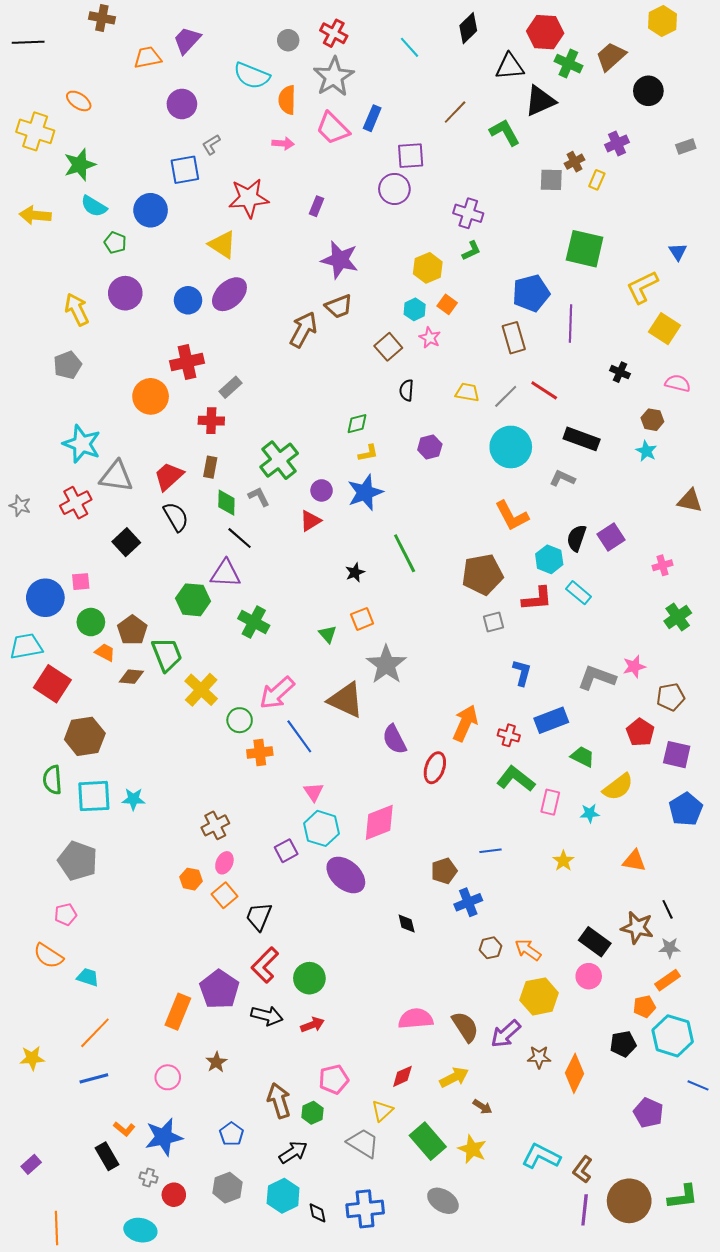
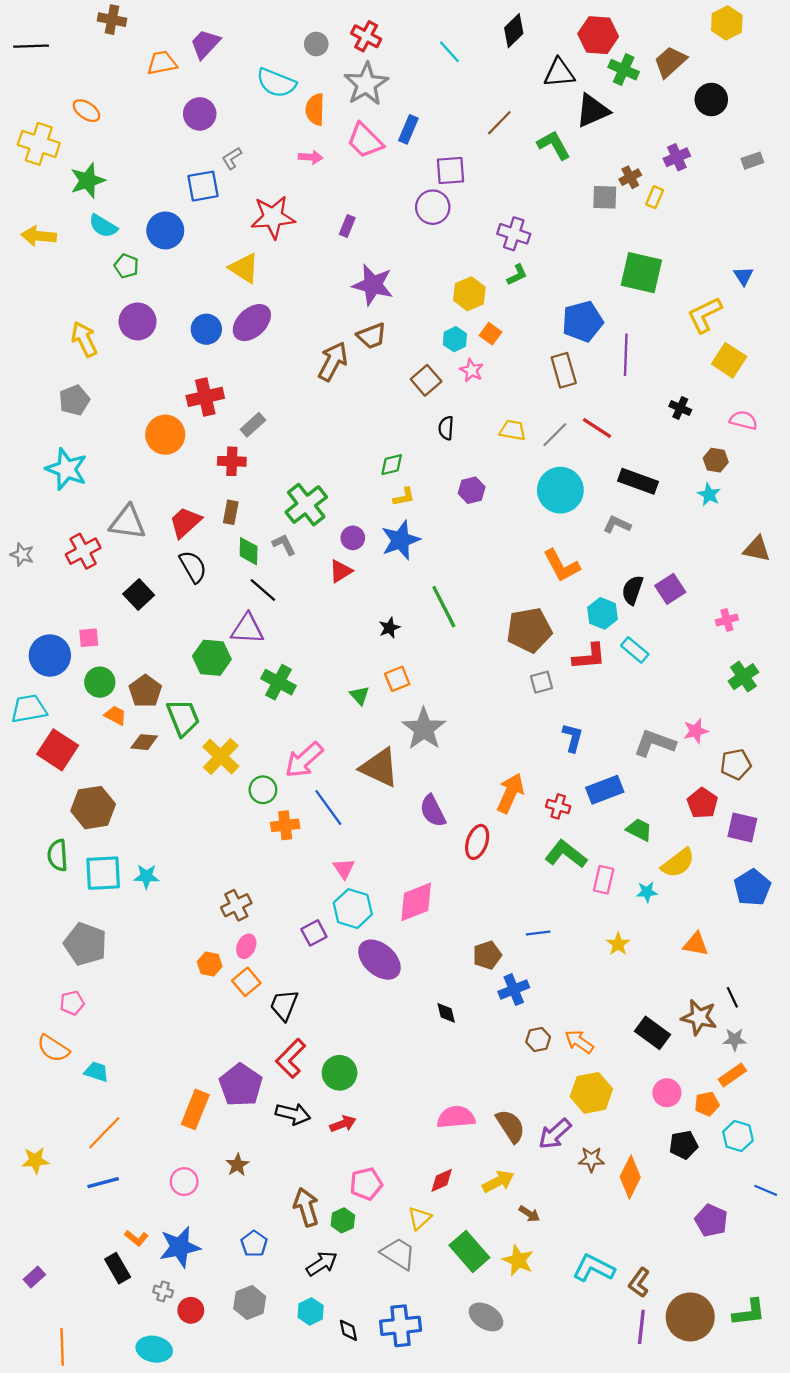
cyan star: (82, 444) -> (66, 469), moved
pink circle: (589, 976) -> (667, 1093), moved
cyan hexagon: (673, 1036) -> (738, 1136), size x0.7
cyan hexagon: (283, 1196) -> (311, 1311), size x0.7

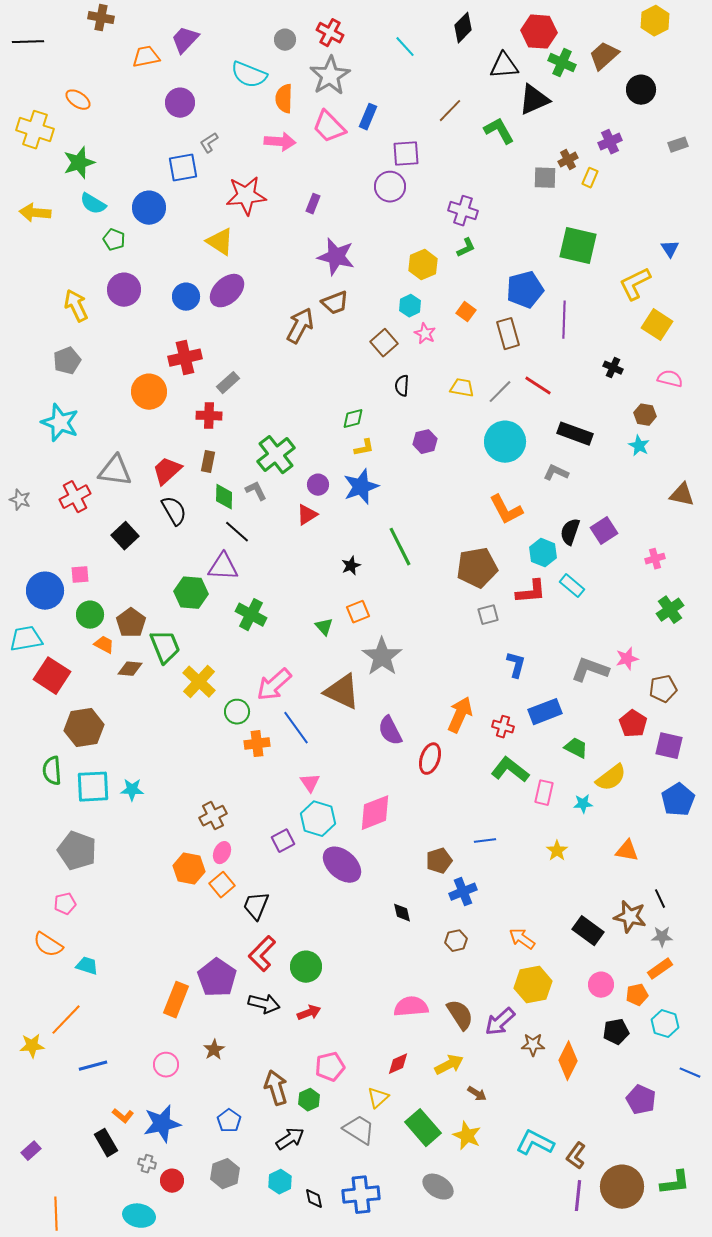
pink arrow: (311, 157) -> (280, 142), size x1.4
orange square: (490, 334) -> (466, 312), moved
orange hexagon: (210, 964) -> (189, 869), size x1.4
brown hexagon: (538, 1039) -> (456, 941), moved
orange line: (104, 1133) -> (66, 1020), moved

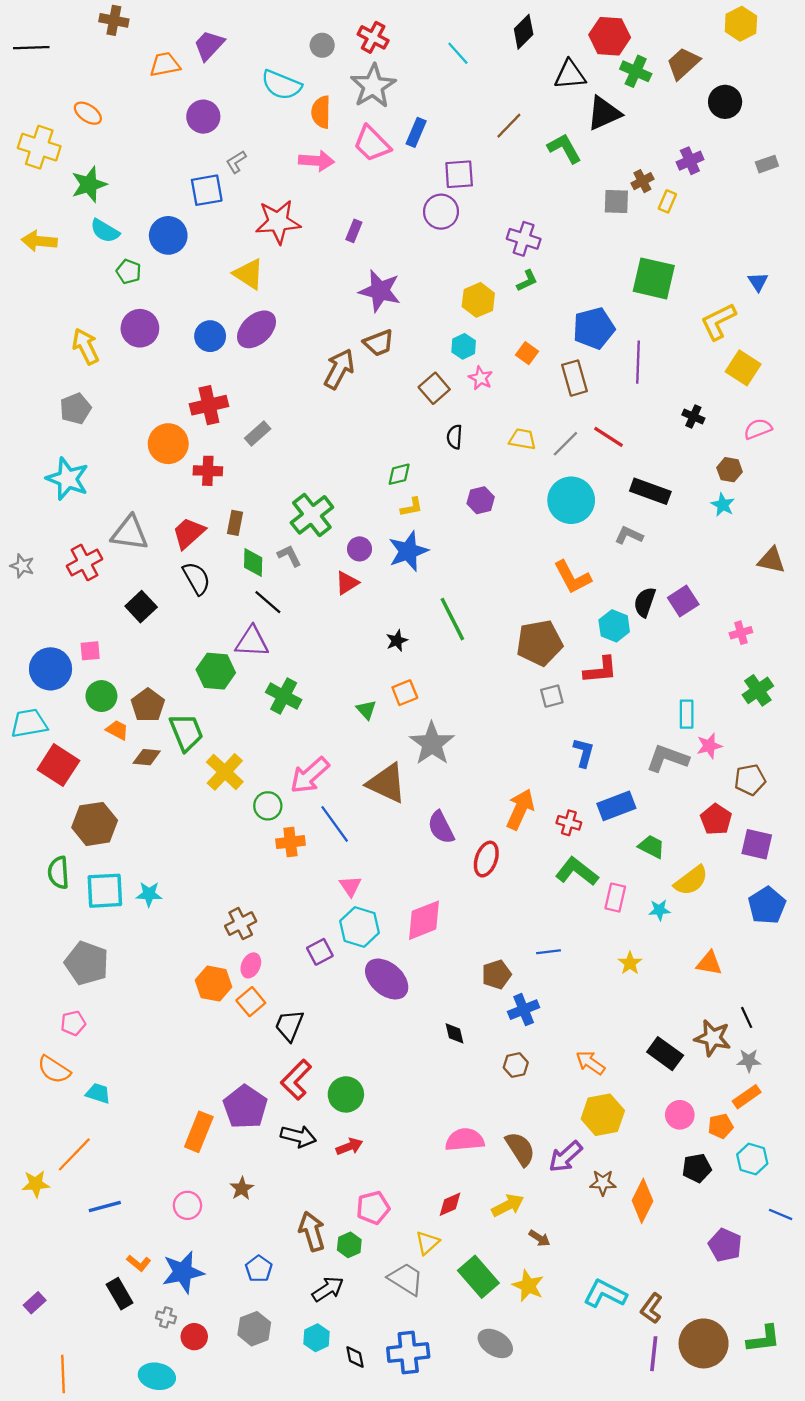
pink semicircle: (670, 379) -> (758, 429), turned -35
red cross: (209, 416) -> (208, 471), moved
cyan rectangle: (572, 586) -> (687, 714), moved, turned 50

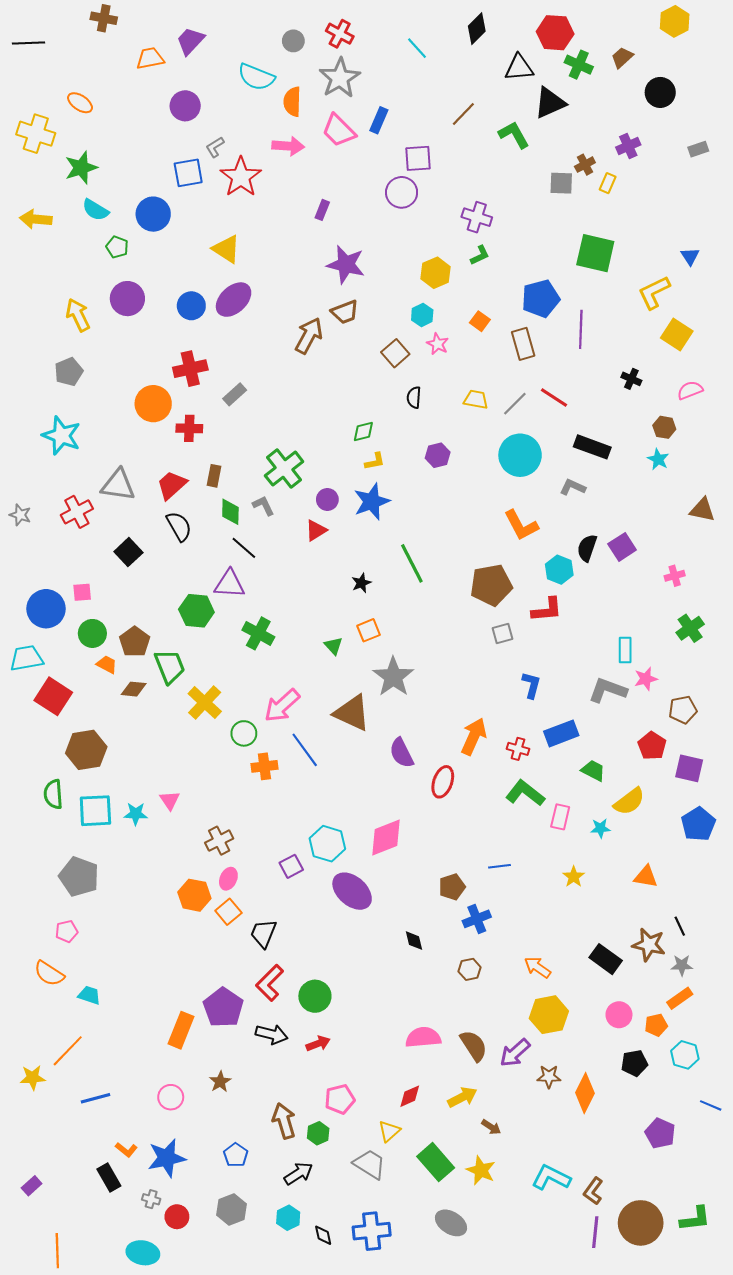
brown trapezoid: (683, 63) -> (622, 57), size x0.7
red star: (278, 222) -> (241, 177), moved, turned -30
pink triangle: (350, 886) -> (170, 800), moved

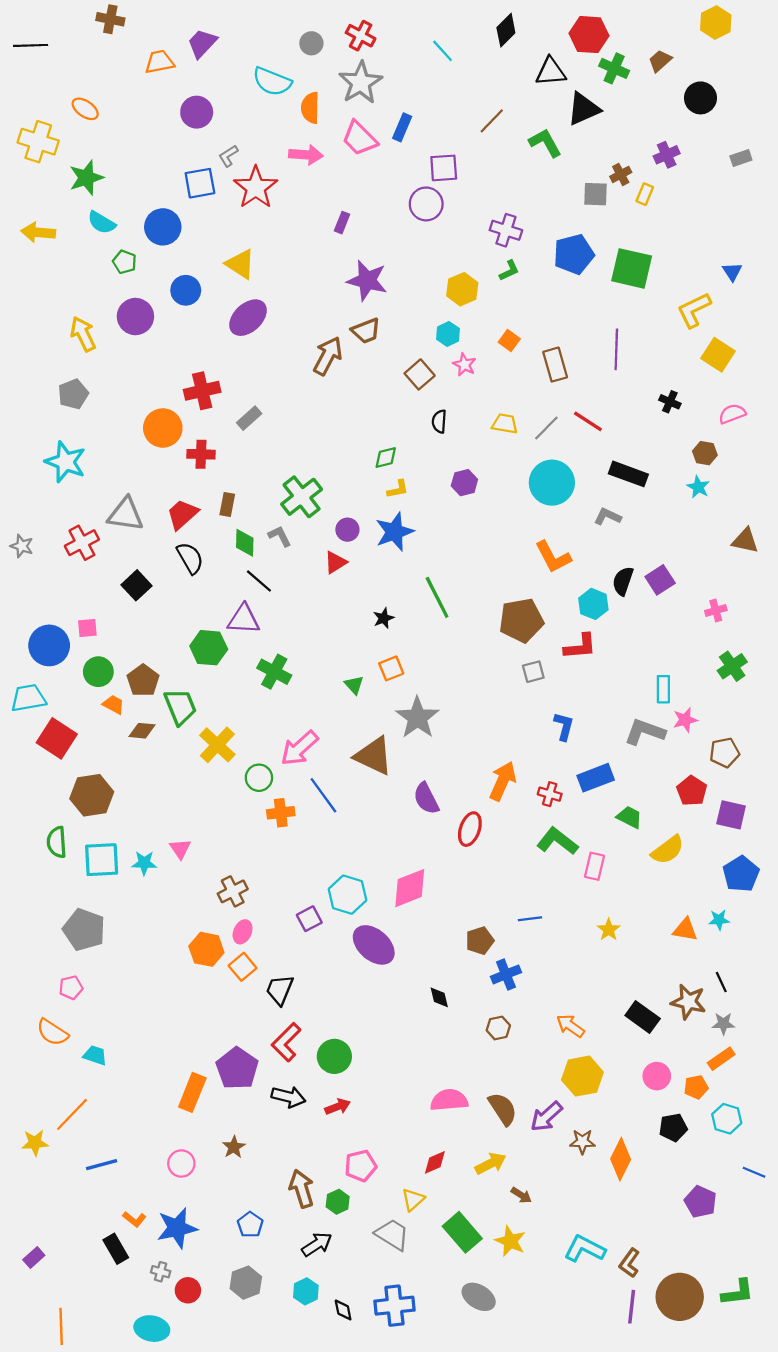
blue pentagon: (541, 299) -> (574, 254), moved
blue circle: (191, 306) -> (186, 290), moved
cyan star: (600, 828) -> (719, 920), moved

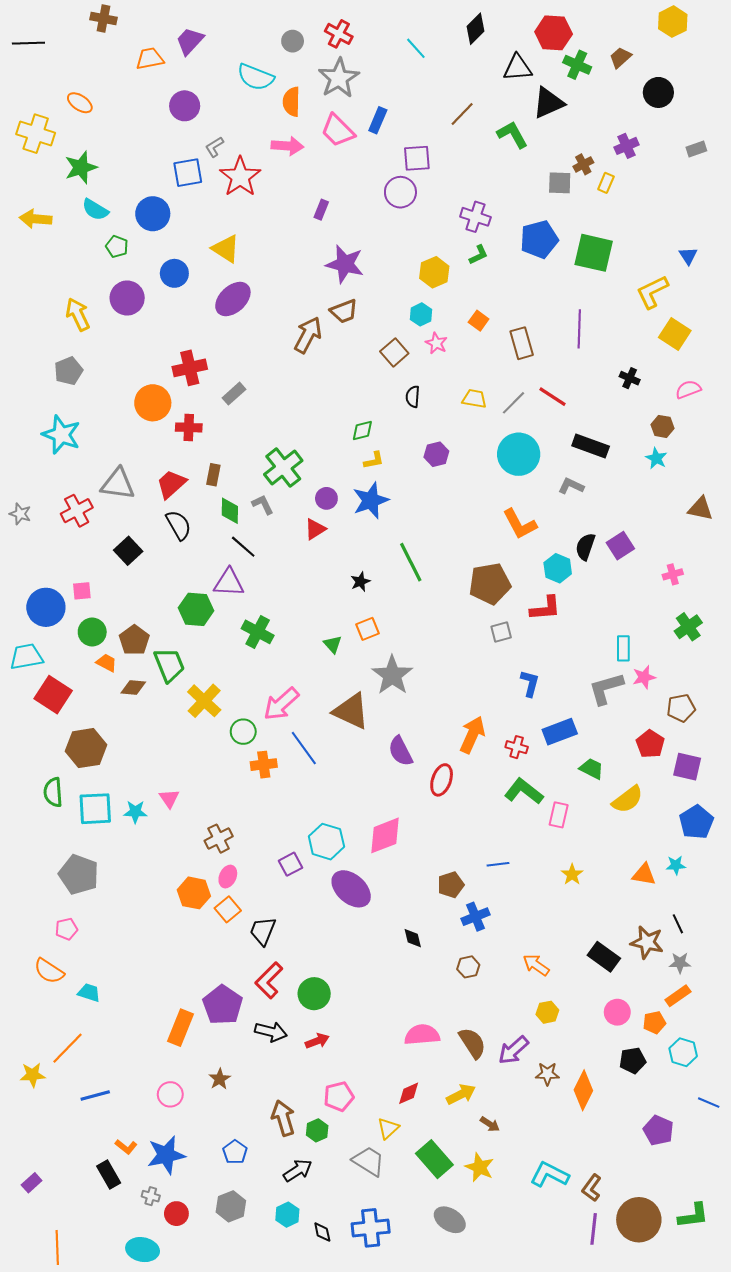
gray L-shape: (645, 732) -> (606, 688), turned -36
yellow hexagon: (582, 1076) -> (547, 1012), size x0.6

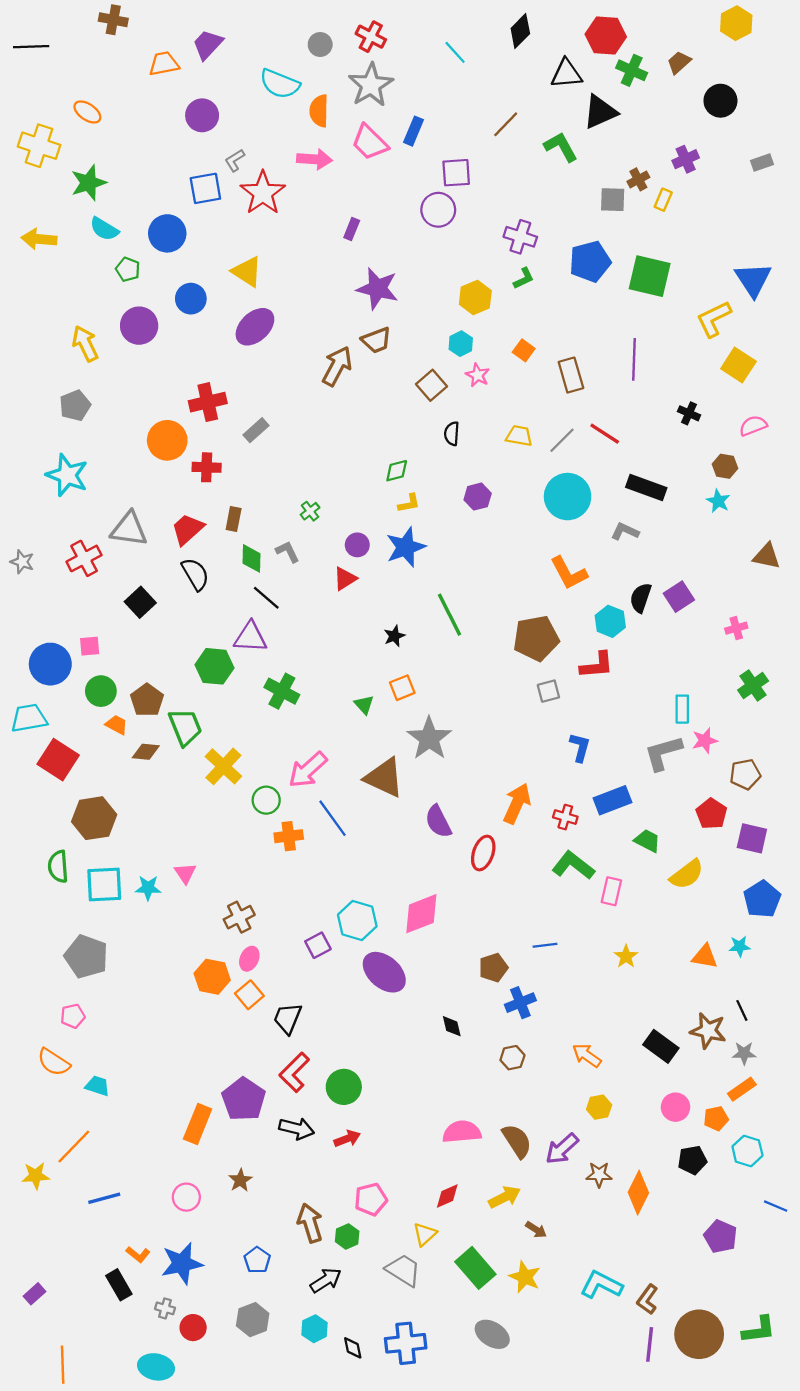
blue triangle: (688, 256) -> (753, 280), size x1.8
green cross: (283, 468) -> (310, 511), size x0.5

